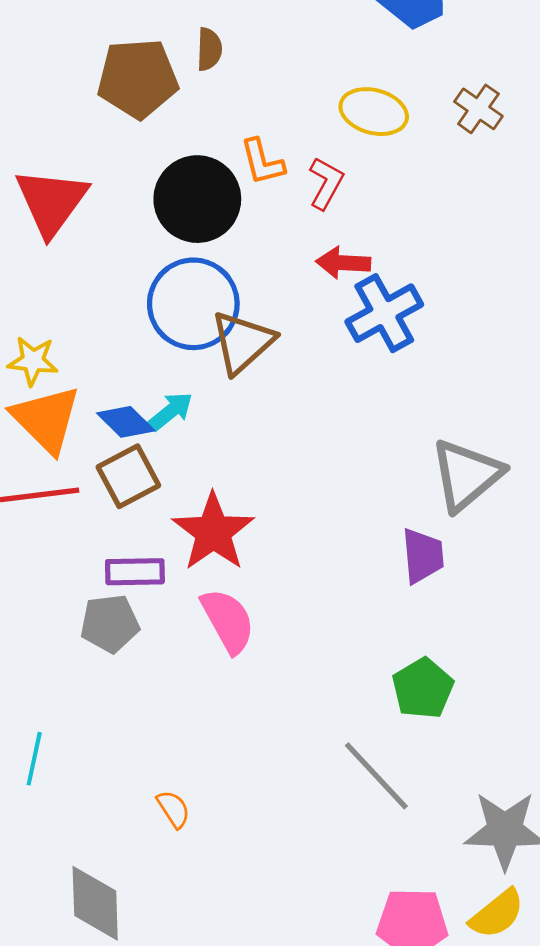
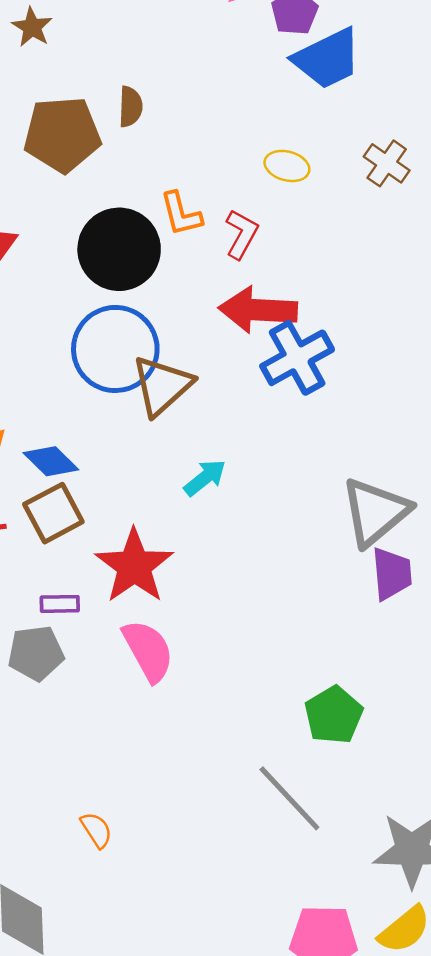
yellow ellipse: (374, 112) -> (287, 166), size x0.7
red arrow: (343, 263) -> (258, 310), size x1.5
cyan arrow: (171, 411) -> (205, 478), moved
purple trapezoid: (423, 556) -> (392, 574), moved
purple rectangle: (135, 572) -> (60, 604), size x0.7

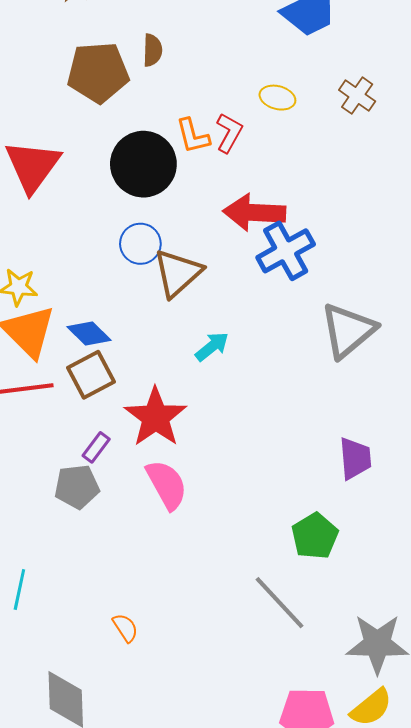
red L-shape: (242, 234) -> (229, 133), moved
blue circle: (115, 349) -> (140, 244), size x0.6
gray triangle: (375, 512) -> (348, 330), moved
purple trapezoid: (392, 574) -> (355, 458), moved
purple rectangle: (60, 604) -> (96, 447), turned -52

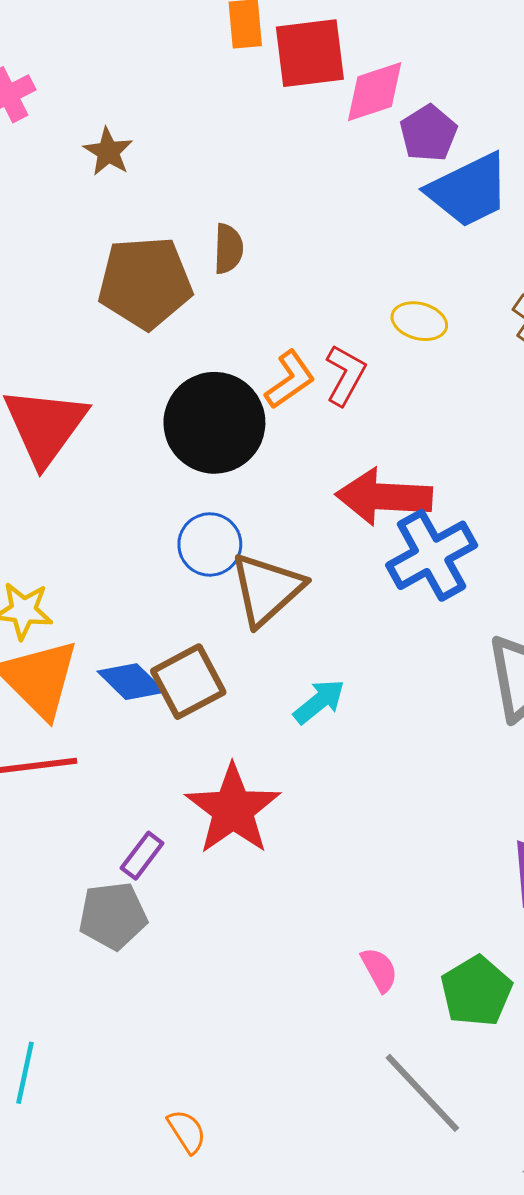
orange L-shape: (193, 136) -> (290, 380), turned -111
brown square: (91, 375) -> (188, 682), moved
pink semicircle: (167, 485) -> (379, 970), moved, size x0.6

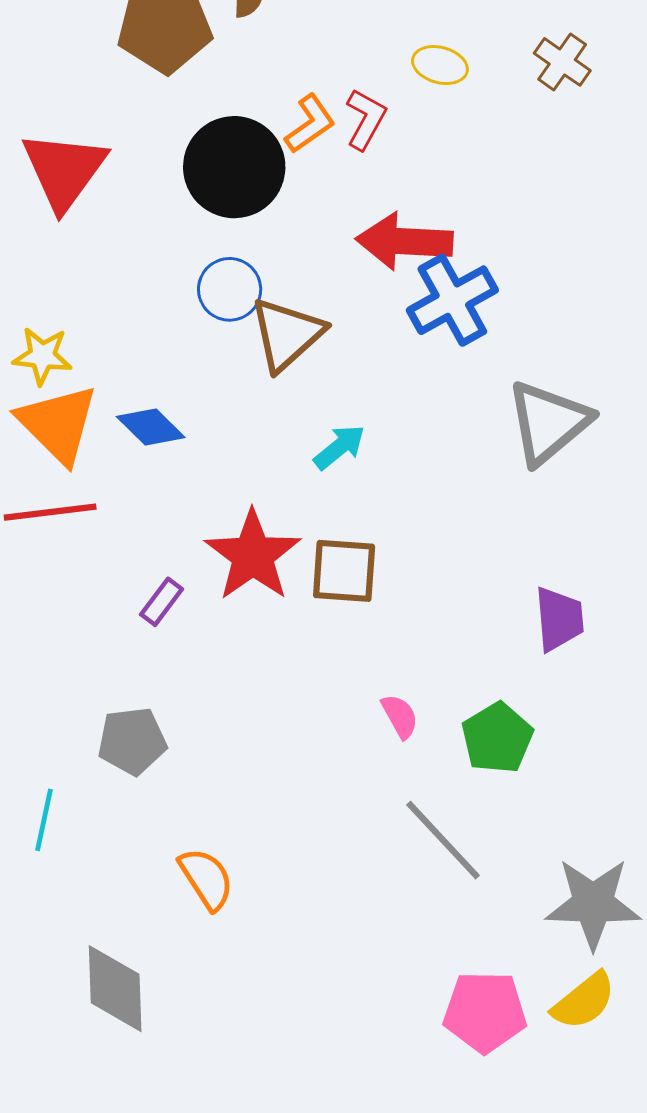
brown square: (188, 682) -> (344, 571), moved, turned 32
gray pentagon: (113, 916) -> (132, 741), moved
orange semicircle: (187, 1131) -> (206, 879), size x1.4

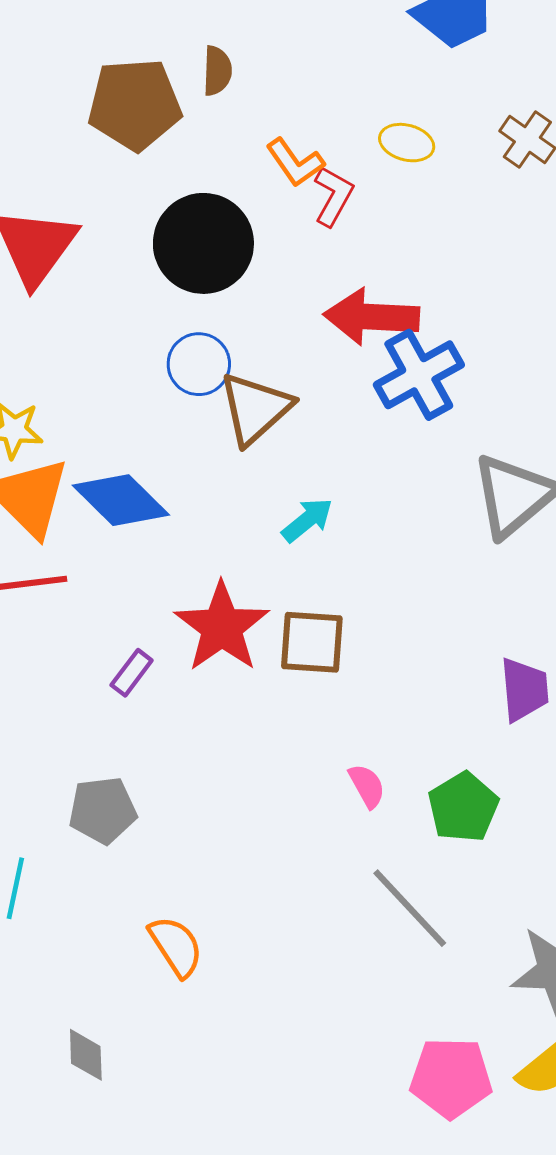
orange L-shape: (310, 124) -> (295, 162), moved, turned 90
blue diamond: (151, 427) -> (121, 500), size x1.4
gray diamond: (115, 989) -> (86, 1055), size x0.6

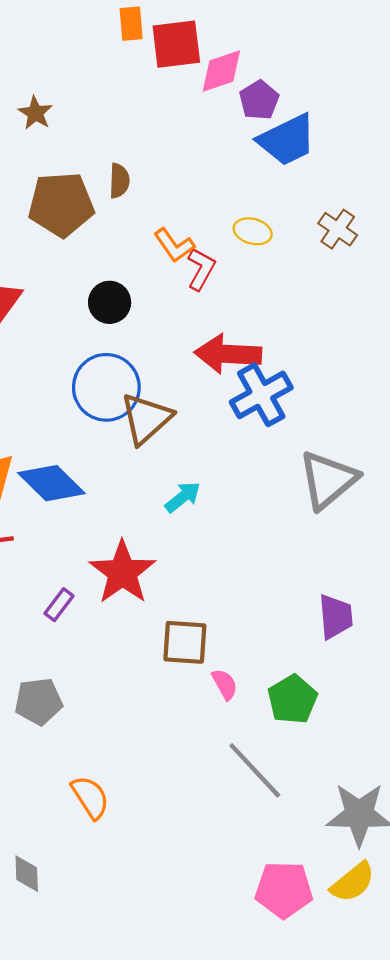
black circle: (203, 243) -> (110, 302), size x0.6
blue circle: (199, 364) -> (106, 387), size x1.5
brown square: (312, 642) -> (185, 642), moved

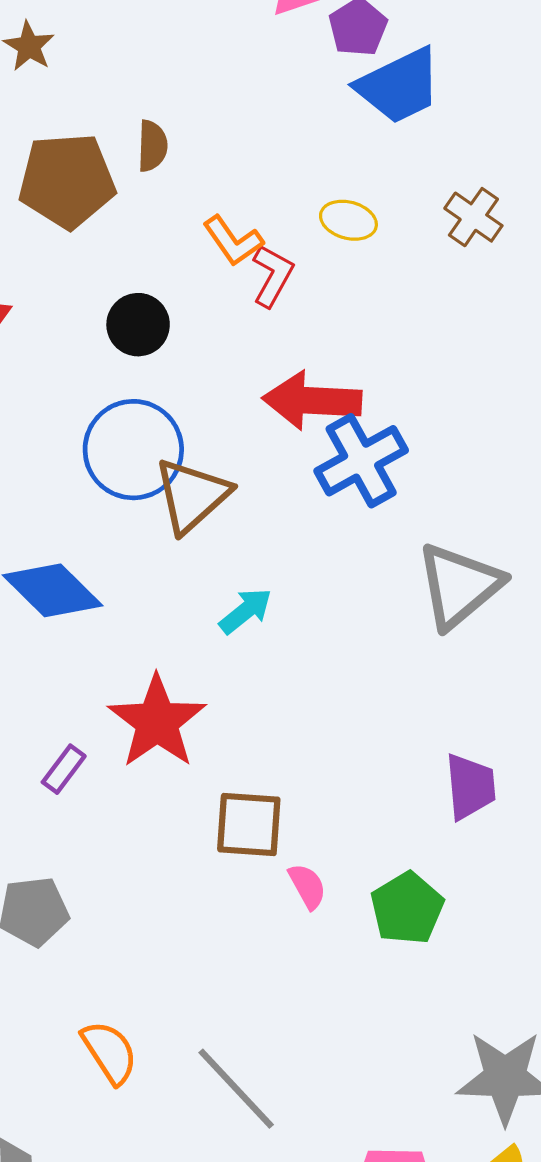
gray line: (255, 770) -> (236, 1089), moved

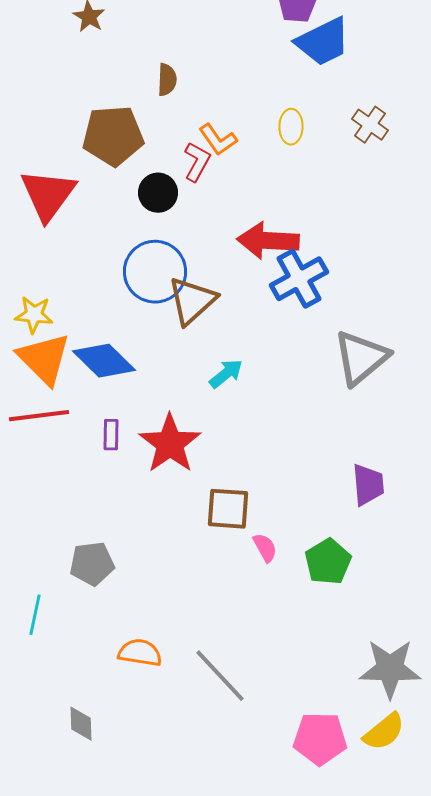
brown pentagon: (67, 181) -> (113, 136), moved
yellow ellipse: (348, 220) -> (291, 127), turned 76
red L-shape: (273, 276) -> (197, 162), moved
purple rectangle: (64, 769) -> (111, 435), moved, turned -36
orange semicircle: (110, 1052) -> (140, 653), turned -48

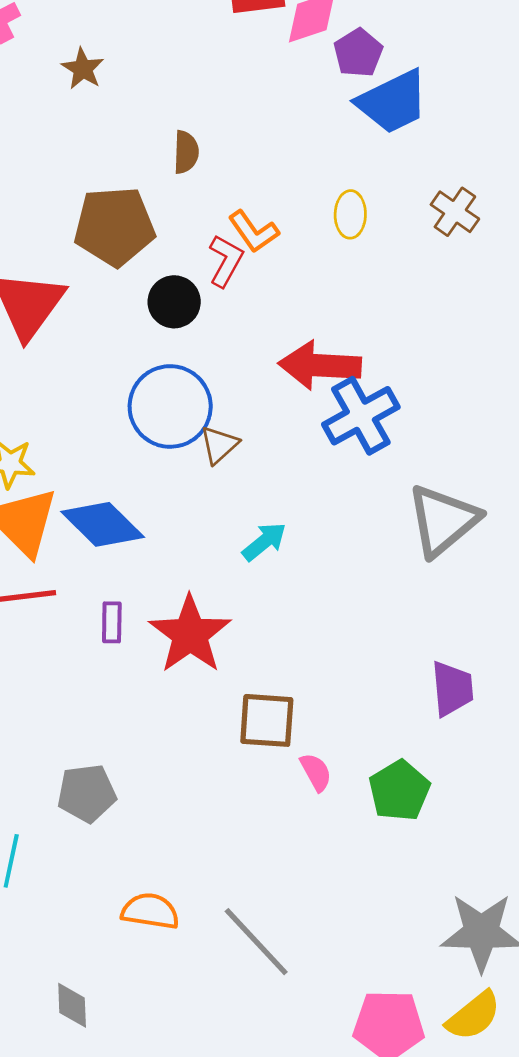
brown triangle: (192, 301) -> (219, 445), size x0.6

